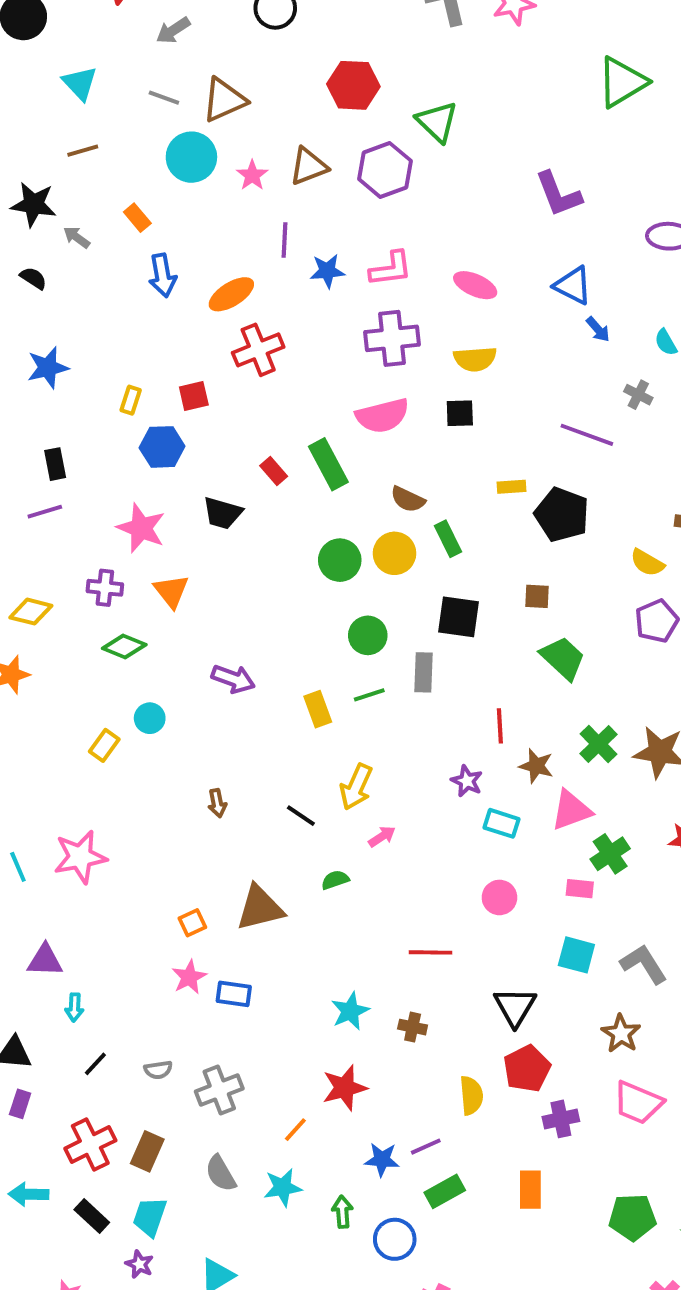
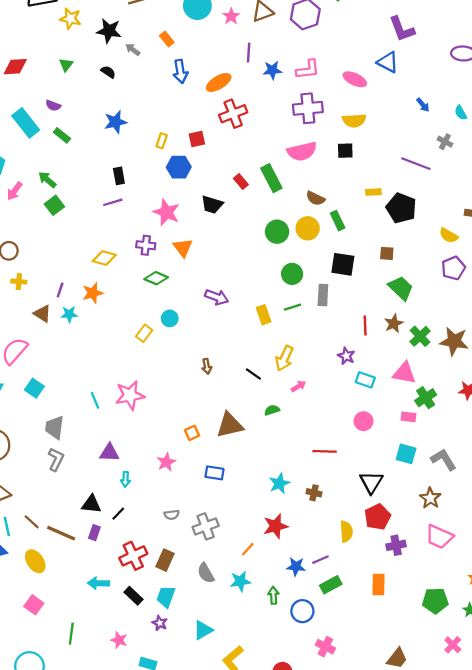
blue triangle: (573, 285) -> (388, 62), moved
brown star: (536, 766) -> (394, 323), moved, turned 30
pink triangle: (571, 810) -> (404, 373), turned 30
pink star: (189, 977) -> (166, 462), moved
black line: (95, 1064) -> (118, 514), moved

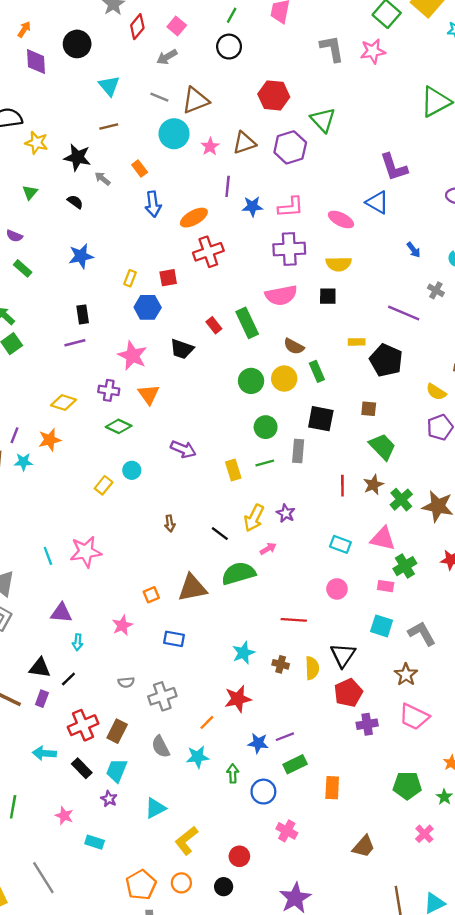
purple star: (346, 356) -> (286, 513), moved
green semicircle: (272, 410) -> (238, 573), size x2.0
yellow semicircle: (346, 531) -> (312, 668), moved
orange rectangle: (378, 584) -> (332, 788), moved

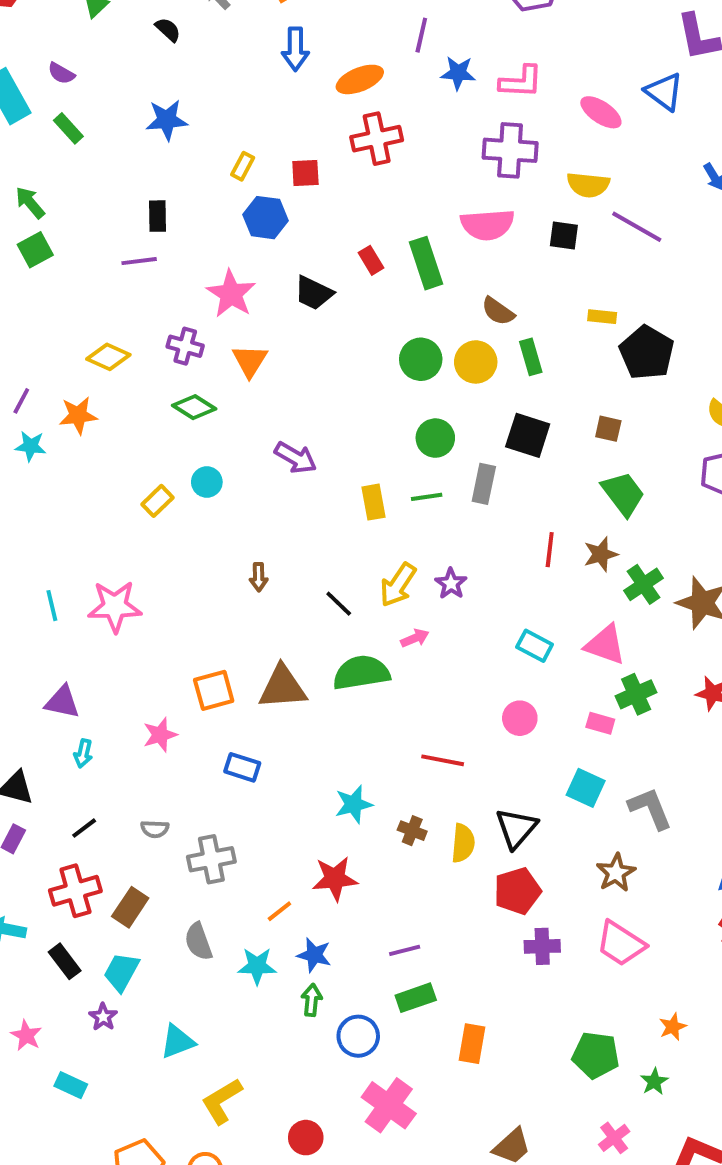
purple line: (404, 313) -> (637, 227), moved
orange square: (151, 595) -> (214, 690), size x1.5
black line: (68, 679) -> (84, 828), moved
blue star: (258, 743) -> (314, 955), moved
pink cross: (287, 831) -> (389, 1105), size x1.5

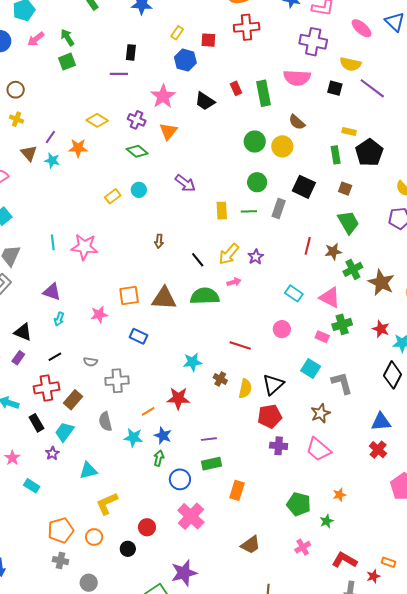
green rectangle: (531, 357) -> (336, 155), moved

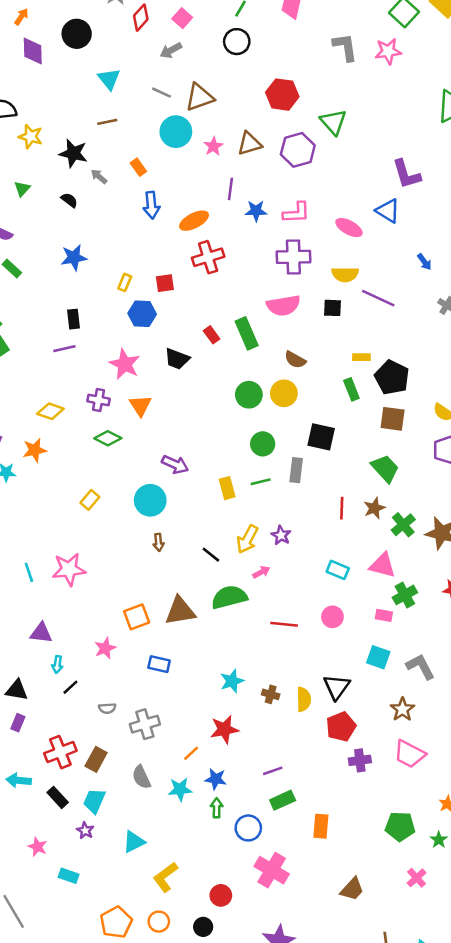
brown square: (345, 189) -> (393, 419), moved, size x1.5
cyan circle: (139, 190) -> (150, 500), moved, size x1.6
red line: (240, 345) -> (284, 624), moved
black line: (55, 357) -> (70, 687), moved

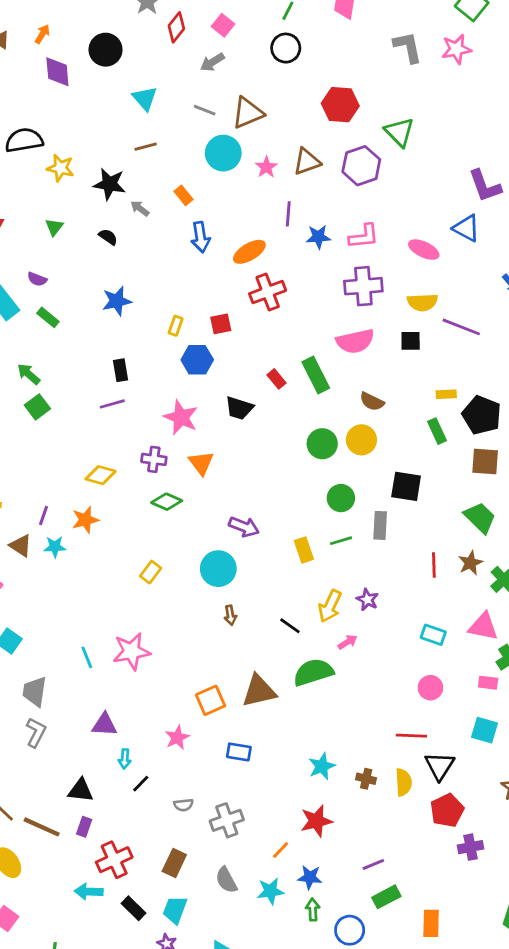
red line: (284, 624) -> (411, 736), moved
red cross: (60, 752) -> (114, 860), moved

